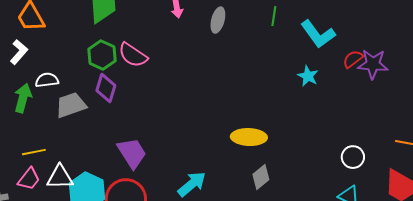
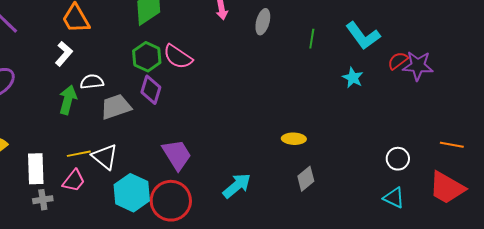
green line: (274, 16) -> (312, 39), moved
yellow ellipse: (249, 137) -> (294, 139), size x0.7
white triangle: (60, 177) -> (105, 157), moved, turned 40

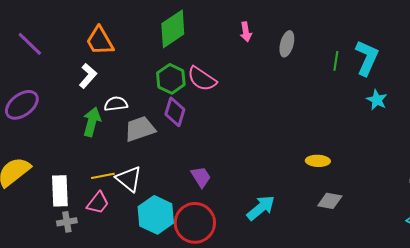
cyan L-shape: (363, 36) -> (367, 58), moved, turned -120
purple trapezoid: (177, 155) -> (201, 177), size x0.7
gray diamond: (306, 179) -> (330, 201), turned 50

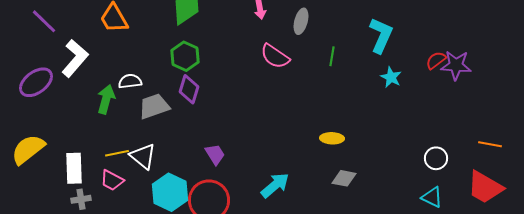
green line: (336, 61) -> (332, 56), moved
white L-shape: (88, 76) -> (75, 58), moved, size x1.5
pink semicircle: (202, 79) -> (275, 56), moved
pink trapezoid: (98, 203) -> (112, 180), turned 80

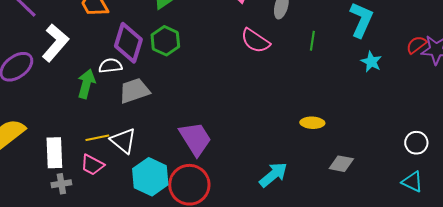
purple diamond: (189, 89) -> (128, 43), moved, size x1.4
purple trapezoid: (215, 154) -> (195, 139), size x1.6
gray diamond: (344, 178) -> (341, 164), moved
cyan arrow: (275, 185) -> (273, 175), moved

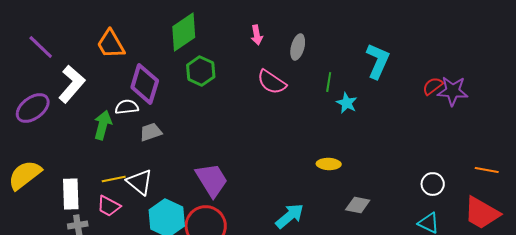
green hexagon: (165, 41) -> (201, 71), moved
cyan star: (371, 62) -> (347, 103), moved
gray trapezoid: (134, 91) -> (151, 132), size x0.7

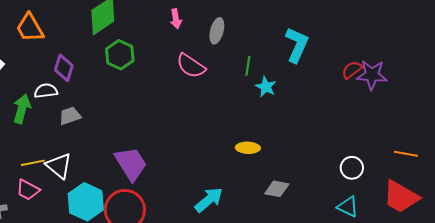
purple diamond: (145, 84) -> (64, 68), size x0.7

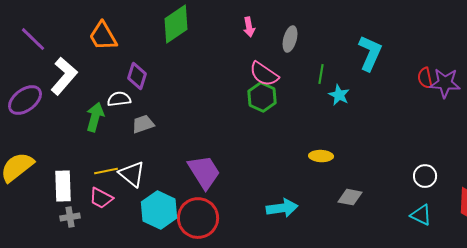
green hexagon: (120, 55) -> (262, 97), moved
red semicircle: (352, 70) -> (425, 78), turned -65
cyan arrow: (209, 200) -> (282, 208), turned 32

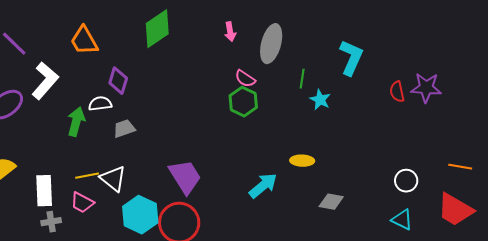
gray ellipse: (290, 39) -> (271, 44), size x1.5
pink semicircle: (264, 74) -> (245, 79), size x0.7
red semicircle: (425, 78) -> (397, 92), moved
cyan arrow: (282, 208) -> (263, 186), moved, turned -32

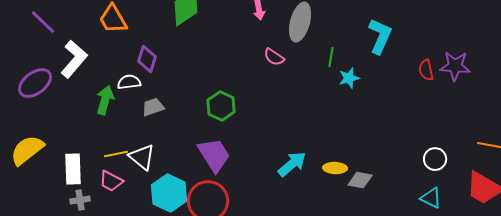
cyan star: (320, 100) -> (349, 78), turned 30
green hexagon: (243, 102) -> (221, 106), moved
yellow ellipse: (302, 161) -> (335, 168), moved

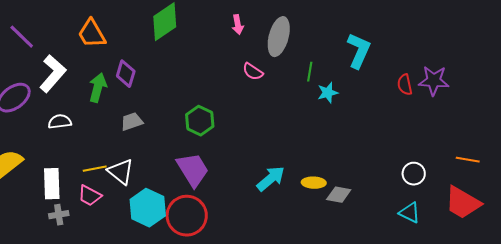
white semicircle: (129, 82) -> (60, 122), moved
green arrow: (105, 100) -> (98, 88), moved

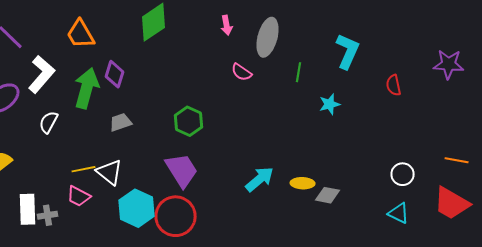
purple star: (434, 81) -> (449, 64), moved
green arrow: (98, 88) -> (87, 88), size x1.4
cyan star: (328, 93) -> (330, 104), moved
white semicircle: (60, 122) -> (49, 122), turned -55
white rectangle: (52, 184) -> (28, 209), moved

